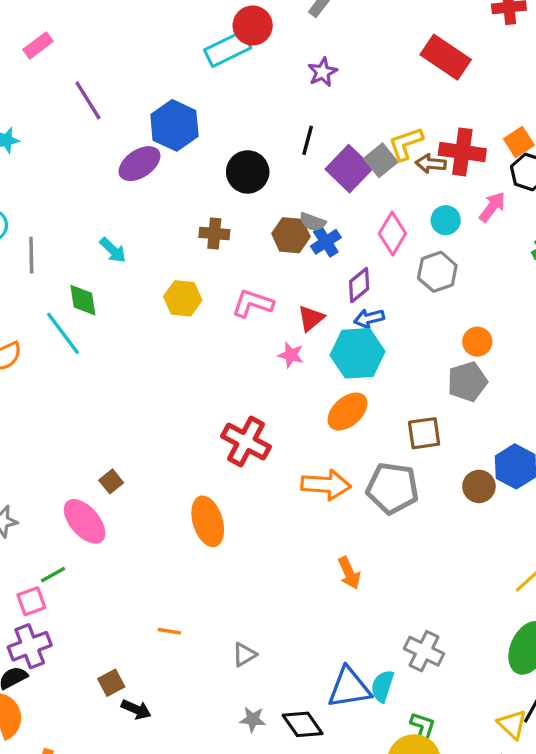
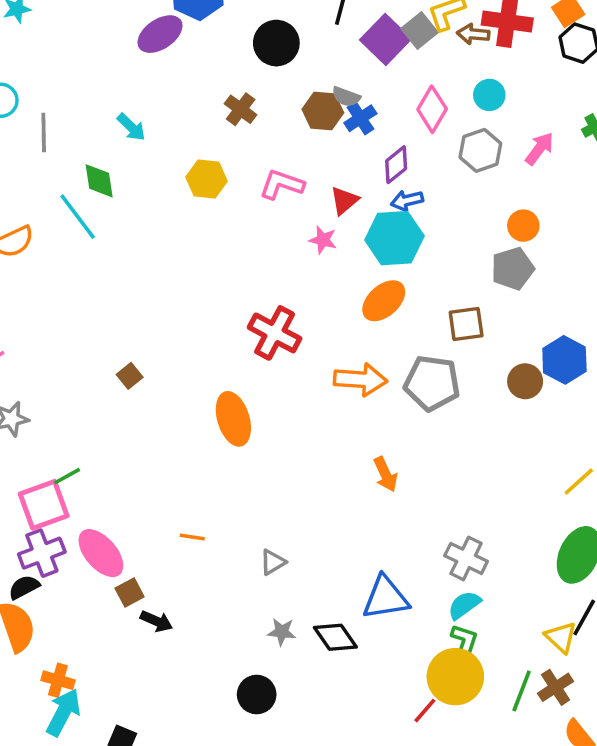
pink arrow: (492, 207) -> (539, 149), moved
brown cross: (214, 233) -> (241, 109), turned 32
pink ellipse: (85, 521) -> (101, 553), moved
pink square: (31, 601) -> (44, 505), size x1.6
cyan semicircle: (382, 686) -> (464, 605), moved, turned 36

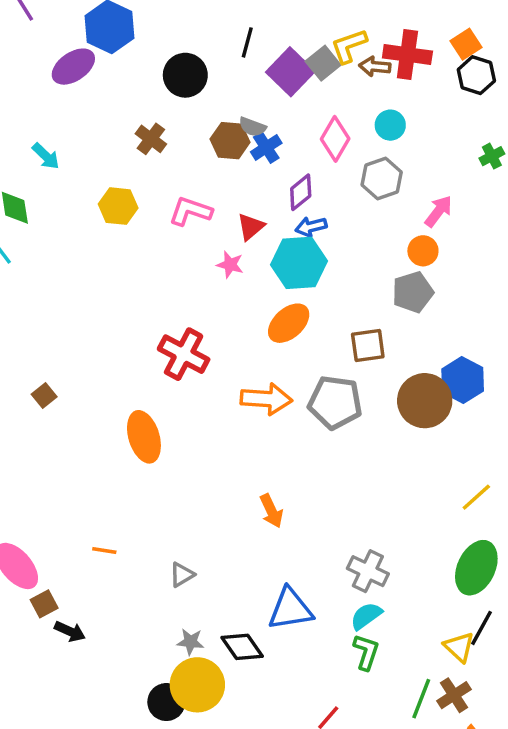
pink arrow: (539, 149) -> (438, 211), moved
brown circle: (525, 381) -> (425, 401), size x1.6
orange arrow: (386, 474) -> (271, 511), moved
yellow circle: (455, 677) -> (197, 685), moved

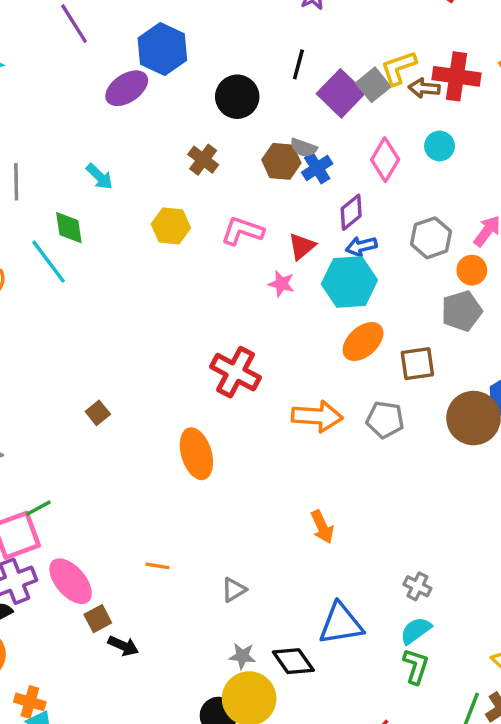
gray hexagon: (382, 178) -> (431, 238), moved
orange ellipse: (289, 323) -> (363, 342), moved
gray pentagon: (335, 402) -> (385, 420), size x0.7
gray cross: (368, 571) -> (417, 586), size x0.7

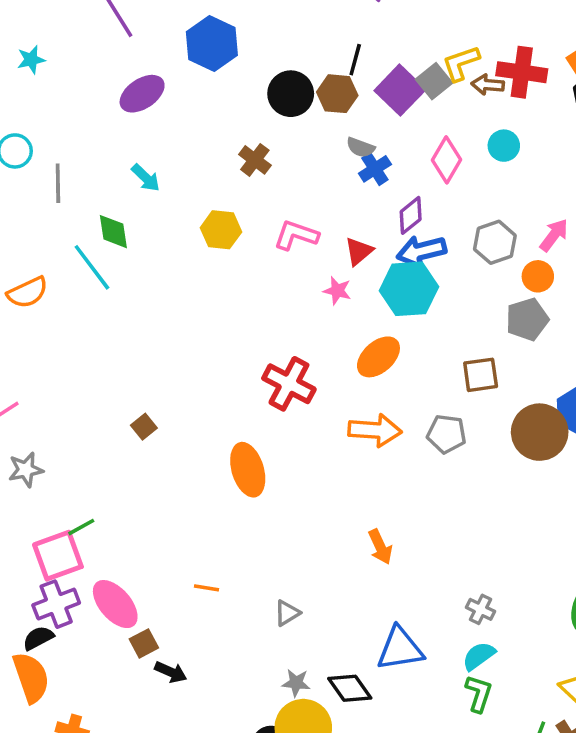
purple ellipse: (127, 88) -> (142, 94), moved
brown hexagon: (281, 161) -> (337, 94), moved
blue arrow: (361, 246) -> (421, 251), size x1.5
orange ellipse: (363, 342) -> (378, 357), moved

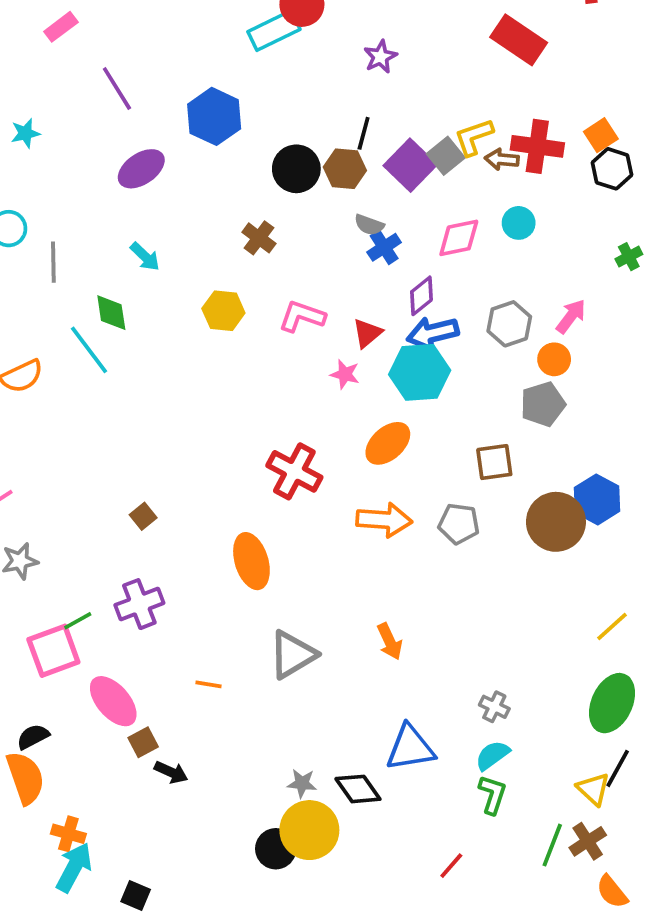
pink diamond: (447, 160) -> (459, 238), turned 48
purple cross: (56, 604) -> (139, 604), moved
gray triangle: (287, 613) -> (293, 654), moved, size x1.8

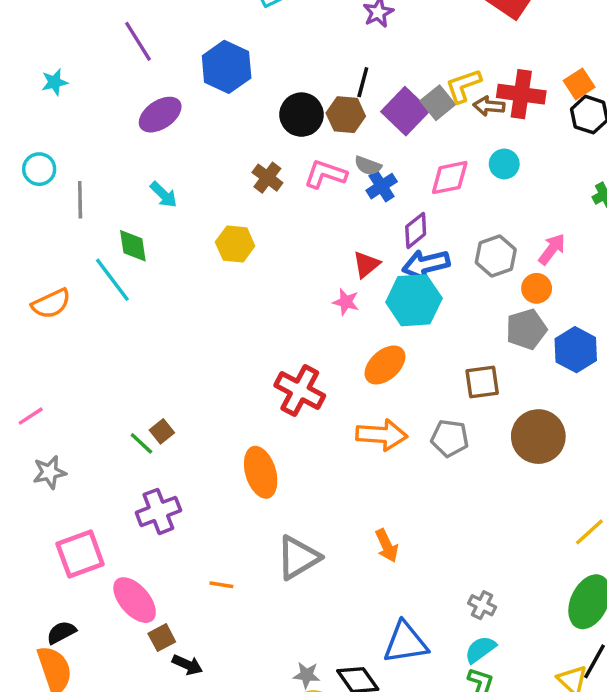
pink L-shape: (302, 316) -> (325, 174), moved
blue hexagon: (597, 499) -> (576, 350), moved
green line: (78, 621) -> (141, 443), moved, turned 72

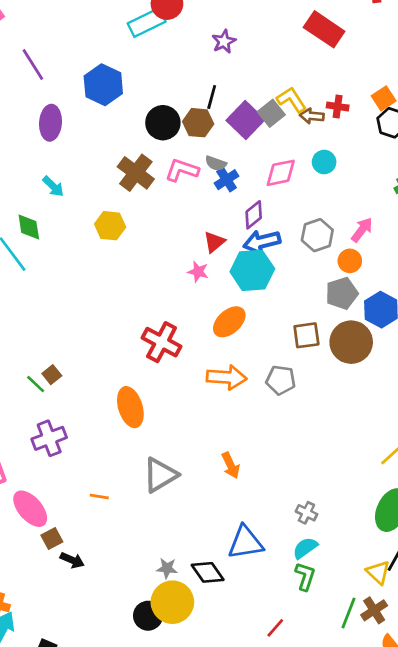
yellow L-shape: (463, 86) -> (292, 100), turned 76
red cross: (521, 94) -> (338, 106), size x0.6
purple ellipse: (160, 115) -> (51, 123), turned -52
brown cross: (267, 178) -> (136, 173), size x1.5
brown circle: (538, 437) -> (351, 342), moved

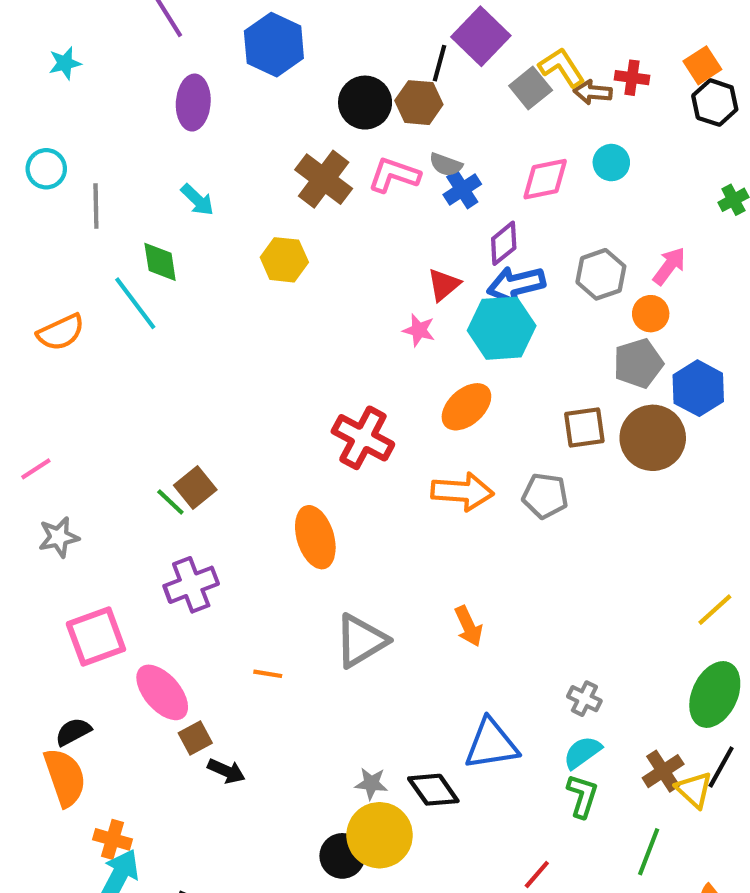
purple square: (246, 120) -> (481, 36), moved
brown square: (52, 375) -> (195, 488), size x1.4
brown cross: (374, 610) -> (663, 771), moved

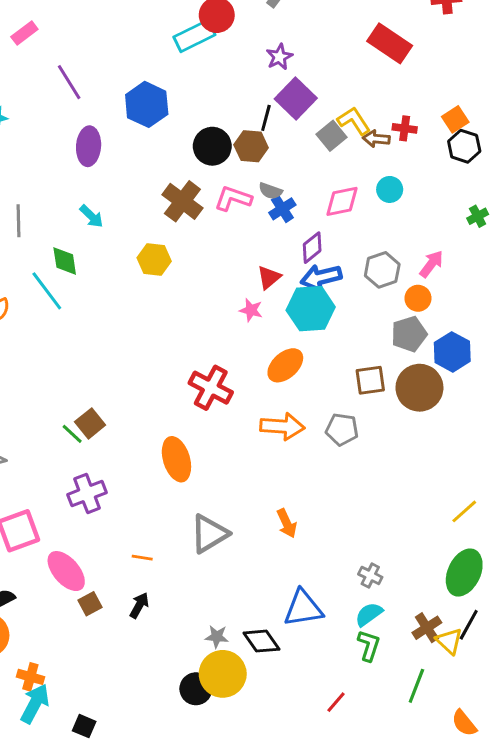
black arrow: (226, 771) -> (139, 605), moved, turned -85

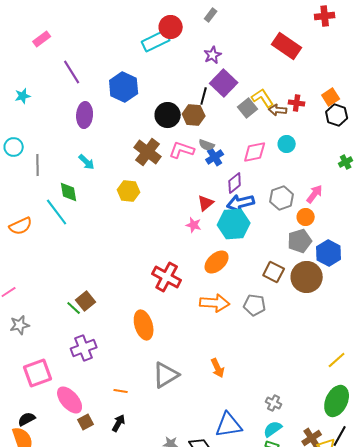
brown square: (370, 380) -> (274, 272), turned 35

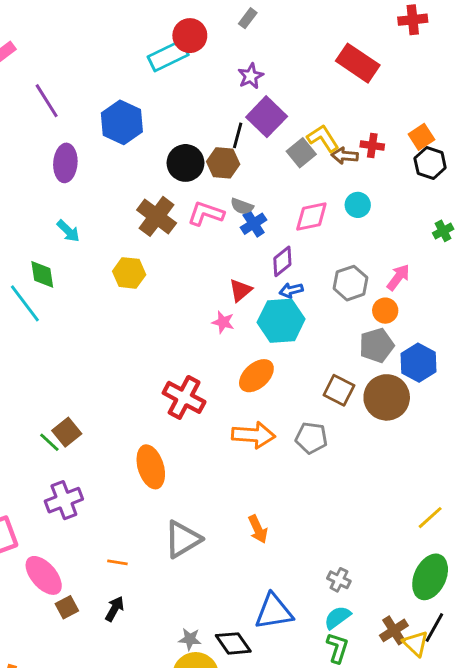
blue arrow: (241, 203) -> (291, 290), size x0.6

